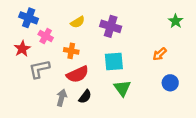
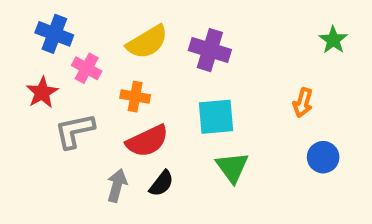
yellow semicircle: (78, 22) -> (147, 42), size x1.5
orange arrow: (160, 54) -> (303, 103), turned -32

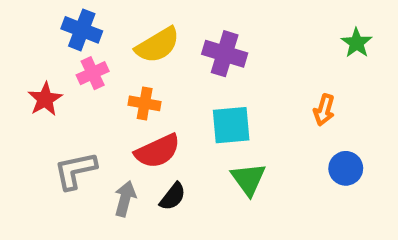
blue cross: (54, 34) -> (82, 30), moved
pink cross: (87, 68) -> (93, 73), turned 36
gray L-shape: (74, 131) -> (75, 171), moved

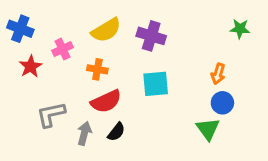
blue cross: (82, 30) -> (20, 29), moved
green star: (357, 43) -> (240, 29), turned -30
blue circle: (346, 168) -> (222, 103), moved
green triangle: (248, 179) -> (208, 129), moved

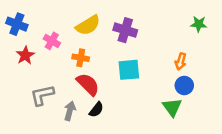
pink cross: (63, 49) -> (52, 41), turned -35
red semicircle: (106, 101) -> (88, 84), turned -110

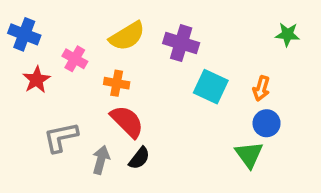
cyan square: (129, 70) -> (211, 87), moved, turned 30

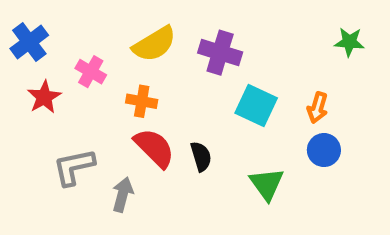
blue cross: (24, 34) -> (29, 42), turned 32
green triangle: (249, 155) -> (267, 184), moved
black semicircle: (139, 158) -> (201, 156), moved, turned -55

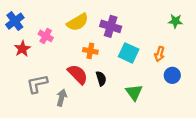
orange cross: (142, 101) -> (90, 51), moved
blue circle: (324, 150) -> (172, 75), moved

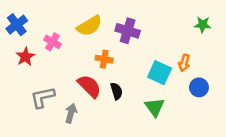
cyan square: (129, 53) -> (160, 73), moved

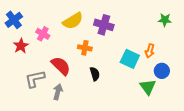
red semicircle: (89, 86) -> (61, 66), moved
green triangle: (155, 107) -> (148, 87), moved

